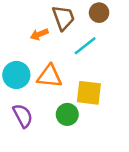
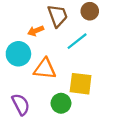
cyan circle: (16, 75) -> (18, 54), moved

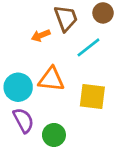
cyan circle: (18, 54) -> (18, 87), moved
green circle: (61, 103) -> (54, 135), moved

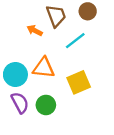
orange arrow: (41, 36) -> (35, 30), turned 49
yellow square: (92, 97) -> (79, 82), turned -30
green circle: (54, 135) -> (46, 105), moved

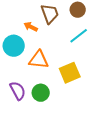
cyan line: (75, 41) -> (79, 36), moved
cyan circle: (15, 74) -> (14, 46), moved

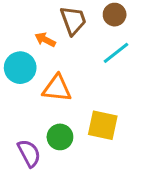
yellow square: (70, 73) -> (103, 125), moved, turned 35
purple semicircle: (18, 91) -> (29, 153), moved

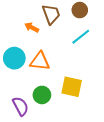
cyan circle: (20, 68) -> (14, 58), moved

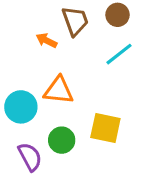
cyan circle: (14, 58) -> (21, 107), moved

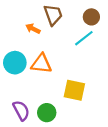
brown circle: (118, 15) -> (91, 17), moved
cyan circle: (21, 107) -> (15, 63), moved
green circle: (62, 140) -> (47, 113), moved

